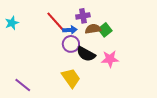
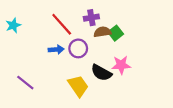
blue arrow: (70, 30) -> (56, 50), moved
black semicircle: (86, 54) -> (101, 73), moved
purple line: (23, 85) -> (25, 83), moved

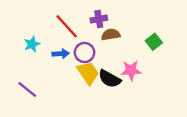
cyan star: (13, 25) -> (32, 44), moved
green square: (116, 33) -> (154, 42), moved
yellow trapezoid: (78, 86) -> (88, 73), moved

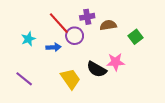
brown semicircle: (111, 35) -> (108, 25), moved
purple circle: (84, 52) -> (75, 36), moved
yellow trapezoid: (88, 73) -> (70, 79), moved

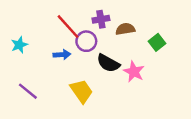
cyan star: (28, 39) -> (19, 45), moved
pink star: (116, 62) -> (134, 72), turned 30
black semicircle: (97, 69) -> (108, 63), moved

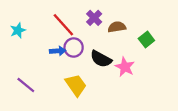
purple cross: (101, 19) -> (94, 18), turned -35
purple circle: (86, 41) -> (74, 47), moved
cyan star: (19, 45) -> (18, 30), moved

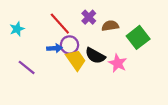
green square: (146, 40) -> (138, 37), size x1.5
purple line: (26, 85) -> (27, 67), moved
yellow trapezoid: (76, 85) -> (76, 60), moved

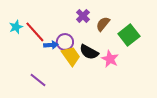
red line: (60, 24) -> (35, 32), moved
brown semicircle: (110, 26) -> (103, 24), turned -42
purple line: (27, 67) -> (38, 80), moved

